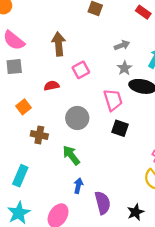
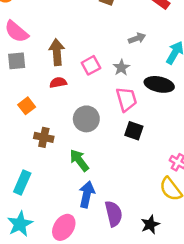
brown arrow: (59, 44) -> (57, 52), moved
gray star: (125, 68) -> (121, 68), moved
blue arrow: (78, 186) -> (87, 194), size x1.5

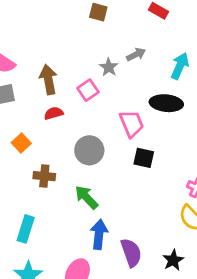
gray star: (121, 68) -> (109, 67), moved

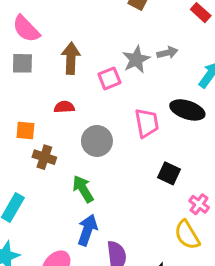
gray star: (109, 67) -> (136, 59), size x1.4
red semicircle: (54, 113) -> (64, 107), moved
orange square: (21, 143) -> (25, 130), moved, turned 36
black square: (144, 158) -> (169, 173), moved

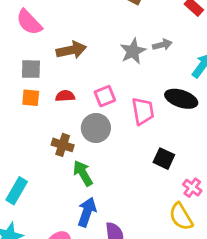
brown arrow: (71, 58) -> (71, 50), turned 76
gray square: (22, 63) -> (31, 69), moved
pink square: (109, 78) -> (105, 96), moved
orange square: (25, 130) -> (31, 98), moved
brown cross: (44, 157) -> (63, 145), moved

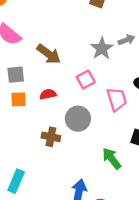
brown arrow: (71, 50) -> (49, 54), turned 55
pink square: (105, 96) -> (86, 80), moved
green arrow: (83, 173) -> (112, 158), moved

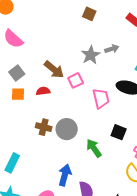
brown arrow: (49, 54) -> (54, 70), moved
gray square: (16, 75) -> (17, 73), turned -35
gray circle: (78, 119) -> (67, 129), moved

